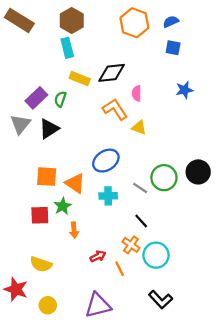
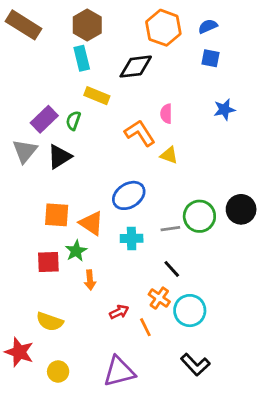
black diamond: (112, 73) -> (136, 67), moved
gray line: (140, 188) -> (170, 229), turned -42

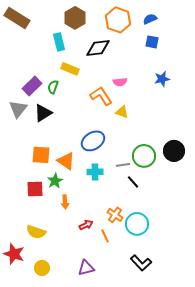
brown hexagon: (87, 25) -> (75, 18), moved
pink semicircle: (166, 114) -> (120, 82), turned -96
black line: (172, 269) -> (133, 182), moved
purple triangle: (119, 371) -> (86, 268), size x0.7

